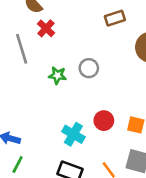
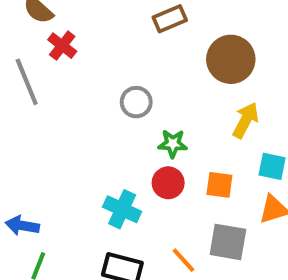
green star: (57, 75) -> (173, 144), moved

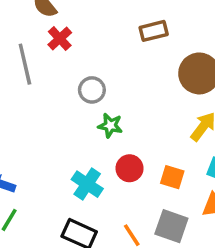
gray circle: (136, 102) -> (92, 90), moved
green star: (173, 144) -> (110, 126), moved

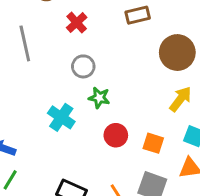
red cross: (60, 39) -> (77, 23), moved
cyan cross: (87, 184) -> (61, 117), moved

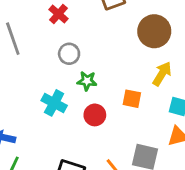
red circle: (116, 135) -> (95, 115), moved
orange square: (153, 143) -> (132, 99), moved

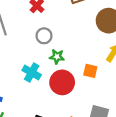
red circle: (95, 115) -> (62, 82), size x1.5

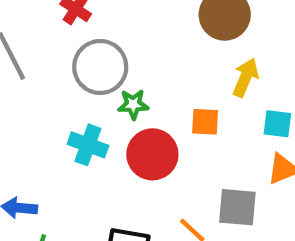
gray circle: (44, 36) -> (100, 67), size x1.6

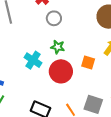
gray circle: (100, 67) -> (54, 18), moved, size x0.6

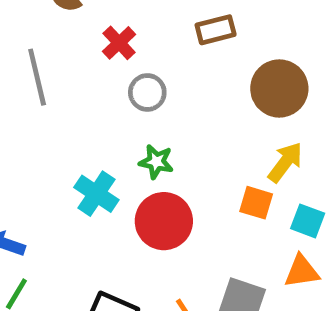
orange square: (88, 63) -> (256, 203), moved

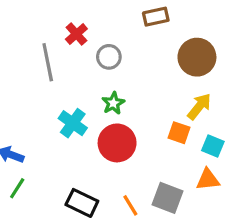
red cross: (119, 43) -> (76, 34), moved
gray line: (37, 77) -> (48, 62), moved
green star: (156, 162) -> (113, 103), turned 30

